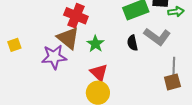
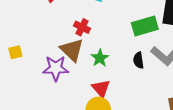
red cross: (76, 16) -> (82, 27), size x0.7

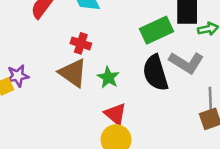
black semicircle: (138, 60) -> (155, 73), size x1.8
purple star: (56, 68) -> (18, 76), moved, size x0.7

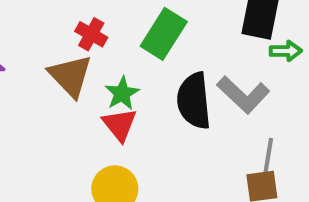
green rectangle: (157, 30) -> (164, 34), moved, turned -44
red triangle: (115, 114) -> (120, 125), moved

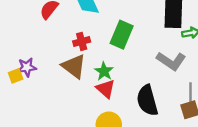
red cross: (91, 34) -> (82, 41), turned -35
black semicircle: (194, 101) -> (147, 100), moved

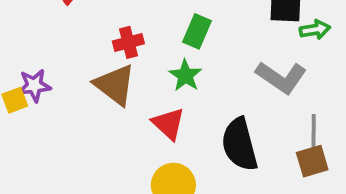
green rectangle: (122, 35) -> (197, 31), size x0.7
green star: (104, 71) -> (185, 75), moved

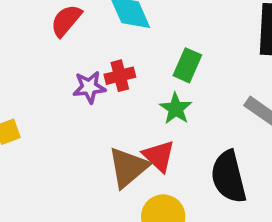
purple star: (34, 85) -> (89, 87), moved
brown triangle: (115, 85) -> (128, 167), moved, turned 42

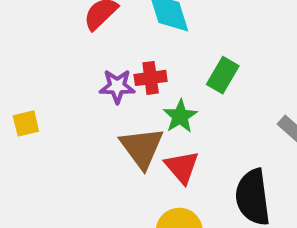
green star: (176, 109) -> (180, 116), moved
brown triangle: (128, 167) -> (142, 148), moved, turned -33

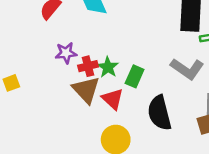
green rectangle: (223, 75) -> (135, 76), moved
red cross: (151, 78) -> (88, 66), moved

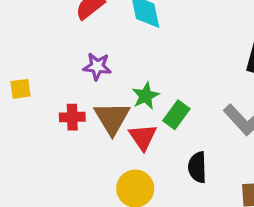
red cross: (88, 66) -> (72, 117), moved
black semicircle: (159, 113) -> (197, 167), size x0.7

